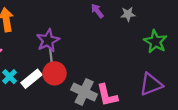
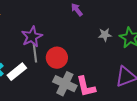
gray star: (128, 14) -> (105, 35), moved
red circle: (55, 73) -> (57, 58), moved

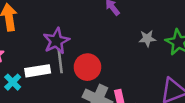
white rectangle: (17, 72) -> (38, 71), moved, turned 30

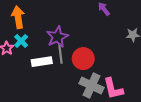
cyan cross: (13, 82) -> (21, 41), moved

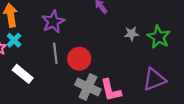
purple star: (57, 37) -> (53, 22), moved
white rectangle: (42, 62) -> (23, 74), moved, turned 48

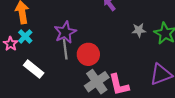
purple star: (53, 22) -> (65, 32), moved
gray cross: (88, 87) -> (97, 82), turned 30

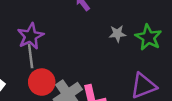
red circle: (88, 54) -> (42, 82), moved

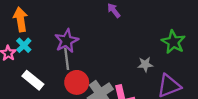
gray star: (117, 34) -> (145, 64), moved

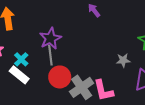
cyan cross: (24, 45) -> (21, 59), moved

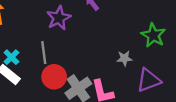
purple star: (50, 38) -> (59, 18), moved

